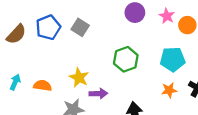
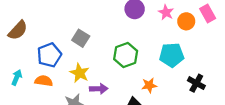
blue pentagon: (48, 27) -> (49, 55), moved
gray square: (80, 27) -> (81, 38), moved
orange star: (169, 90) -> (149, 85), moved

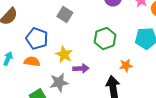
gray square: (81, 38) -> (65, 14), moved
blue pentagon: (49, 55) -> (37, 38), turned -30

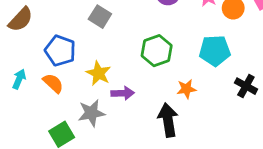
orange semicircle: (32, 61) -> (53, 83), turned 35

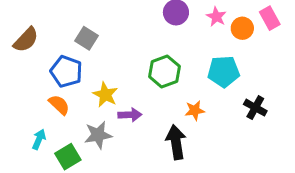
gray square: (100, 17) -> (87, 38), moved
cyan arrow: (19, 79) -> (39, 139), moved

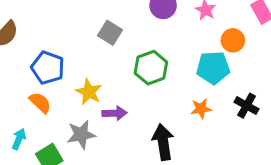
orange circle: (242, 28) -> (233, 40), moved
gray square: (87, 38) -> (110, 33), moved
orange star: (195, 110) -> (201, 109), moved

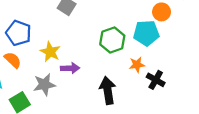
green hexagon: (151, 68) -> (112, 40), moved
black cross: (247, 106) -> (156, 80), moved

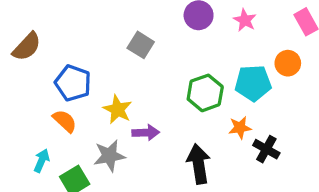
orange circle: (162, 12) -> (288, 63), moved

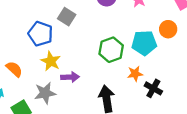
blue pentagon: (73, 83) -> (40, 34), moved

